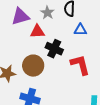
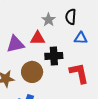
purple triangle: (20, 16) -> (15, 44), moved
black cross: (54, 49) -> (54, 56), turned -30

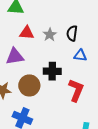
red triangle: (38, 38) -> (27, 33), moved
red L-shape: (79, 73) -> (76, 90), turned 30

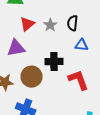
red triangle: (27, 33) -> (27, 24), turned -42
red L-shape: (76, 90) -> (78, 80), turned -40

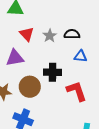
black semicircle: (73, 23) -> (72, 34), turned 84
red triangle: (27, 24) -> (27, 34), turned -35

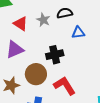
red L-shape: (77, 91) -> (65, 86), moved

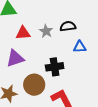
red triangle: (21, 24) -> (23, 33), turned -42

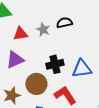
blue triangle: (80, 47) -> (82, 69), moved, size x1.5

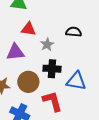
gray star: (43, 30) -> (47, 44), moved

